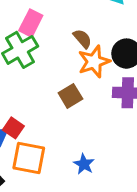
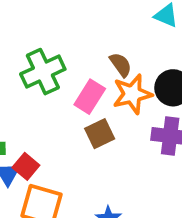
pink rectangle: (31, 23) -> (90, 97), moved

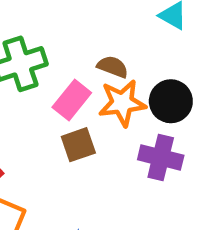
brown semicircle: (121, 65) -> (113, 67), turned -40

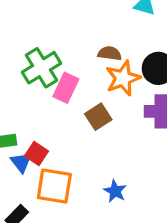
pink rectangle: (72, 100) -> (66, 88), moved

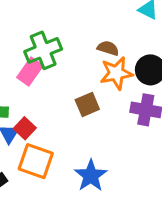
pink rectangle: (66, 88) -> (30, 71), moved
blue star: (115, 191) -> (91, 176), size x1.5

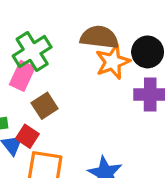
brown semicircle: (108, 48) -> (99, 37), size x1.6
brown square: (87, 104) -> (45, 106), moved

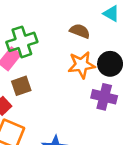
brown semicircle: (99, 37) -> (80, 31), moved, size x0.7

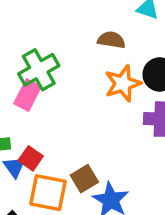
brown square: (21, 86) -> (84, 179), moved

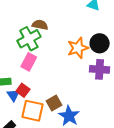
brown semicircle: (111, 40) -> (40, 25), moved
pink rectangle: (28, 95) -> (29, 62), moved

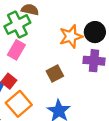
brown square: (54, 103) -> (55, 74), moved
orange square: (33, 111) -> (19, 104), turned 35

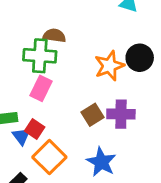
green cross: (17, 25) -> (40, 56), turned 35
purple cross: (94, 61) -> (121, 114), moved

